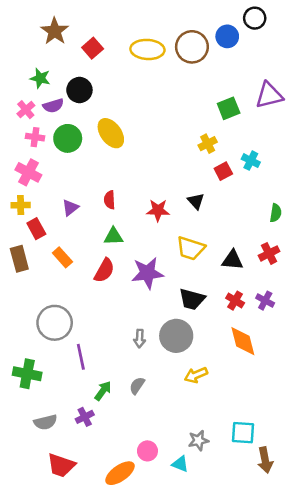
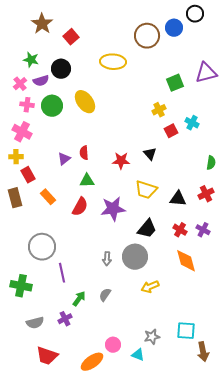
yellow ellipse: (147, 49) -> (113, 62), moved
purple triangle: (70, 208) -> (64, 159), moved
black trapezoid: (192, 299) -> (147, 229), turned -65

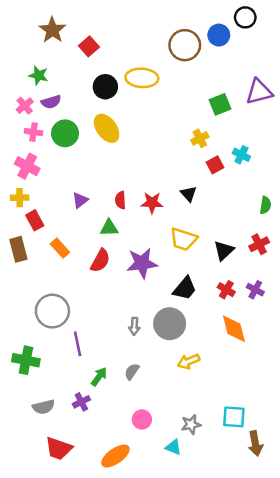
black circle: (61, 69) -> (105, 87), moved
red semicircle: (84, 153) -> (120, 200), moved
black triangle: (178, 199) -> (224, 251), turned -48
pink circle: (113, 345) -> (142, 419), moved

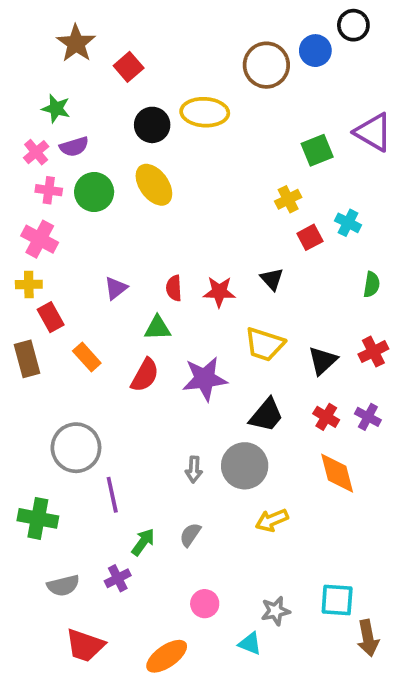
purple triangle: (259, 92) -> (373, 132), turned 44
green semicircle: (265, 205) -> (372, 284), moved

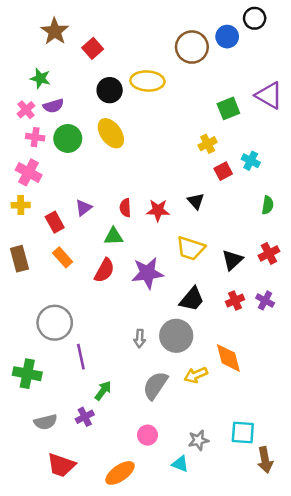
red rectangle: (51, 317) -> (55, 222), moved
red cross: (326, 417) -> (235, 300), turned 36
orange diamond: (337, 473) -> (228, 358), moved
gray semicircle: (190, 535) -> (155, 385), moved, size x1.6

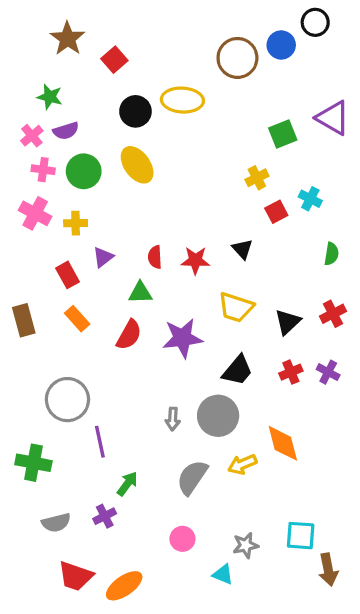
yellow cross: (21, 205) -> (76, 223), moved
orange ellipse: (120, 473) -> (124, 586), moved

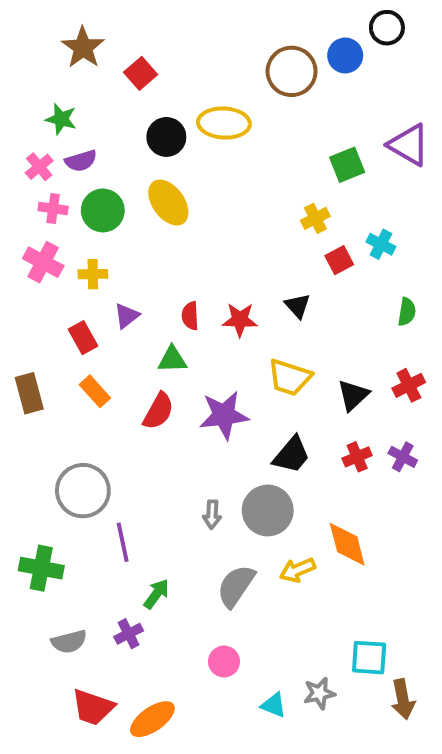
gray star: (246, 545) -> (319, 693), moved

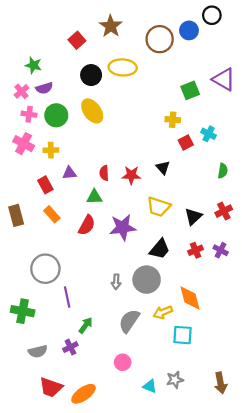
brown star: (83, 48) -> (111, 26), moved
yellow cross: (315, 218) -> (173, 120), turned 32
purple triangle: (127, 316) -> (69, 173), turned 32
cyan square: (369, 658) -> (182, 335), moved

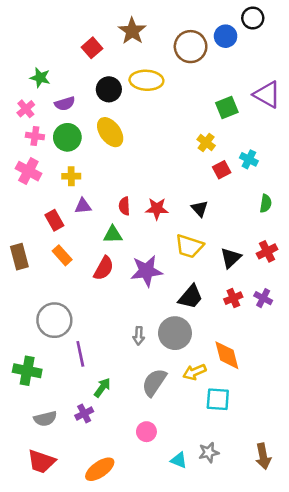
purple semicircle: (44, 88) -> (65, 104), moved
yellow cross: (173, 120) -> (206, 142), turned 32
yellow cross: (51, 150) -> (71, 176), moved
black triangle: (163, 168) -> (200, 209), moved
red trapezoid: (51, 387) -> (41, 461), moved

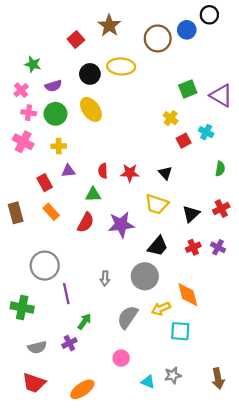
purple triangle: (267, 95) -> (221, 95), moved
gray arrow: (139, 336) -> (105, 278), moved

